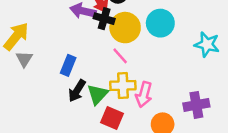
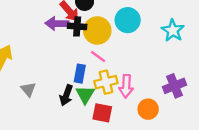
cyan star: (207, 44) -> (173, 30), turned 30
gray triangle: (24, 59) -> (28, 89), moved
blue rectangle: (68, 65) -> (80, 74), moved

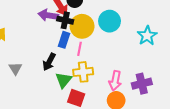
pink line: (98, 56) -> (80, 49), turned 56
blue rectangle: (80, 74) -> (64, 40), moved
pink arrow: (126, 86) -> (115, 81), moved
black arrow: (66, 95) -> (49, 62), moved

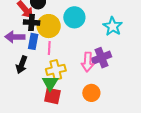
purple arrow: (48, 15) -> (15, 37), moved
green triangle: (64, 80) -> (50, 83), moved
pink arrow: (115, 81) -> (88, 62), moved
purple cross: (142, 84) -> (101, 58), moved

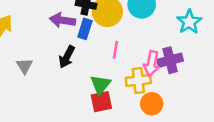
pink line: (49, 48) -> (115, 50), moved
yellow cross: (56, 70) -> (138, 80), moved
red square: (52, 96) -> (101, 102), turned -30

